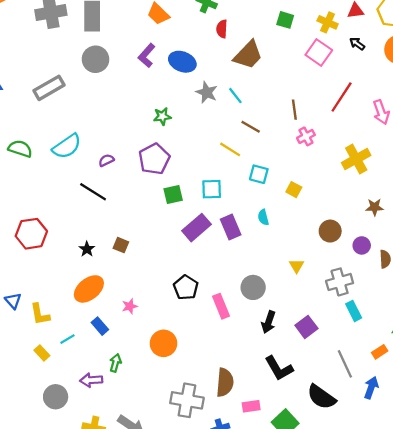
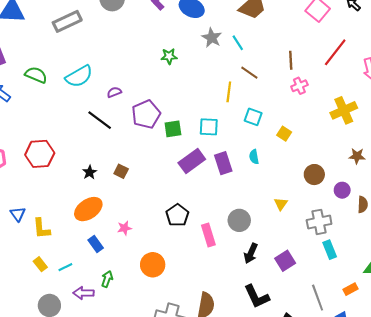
yellow line: (230, 149) -> (229, 92), turned 60
purple pentagon: (154, 159) -> (146, 114), moved
cyan line: (67, 339) -> (65, 267), moved

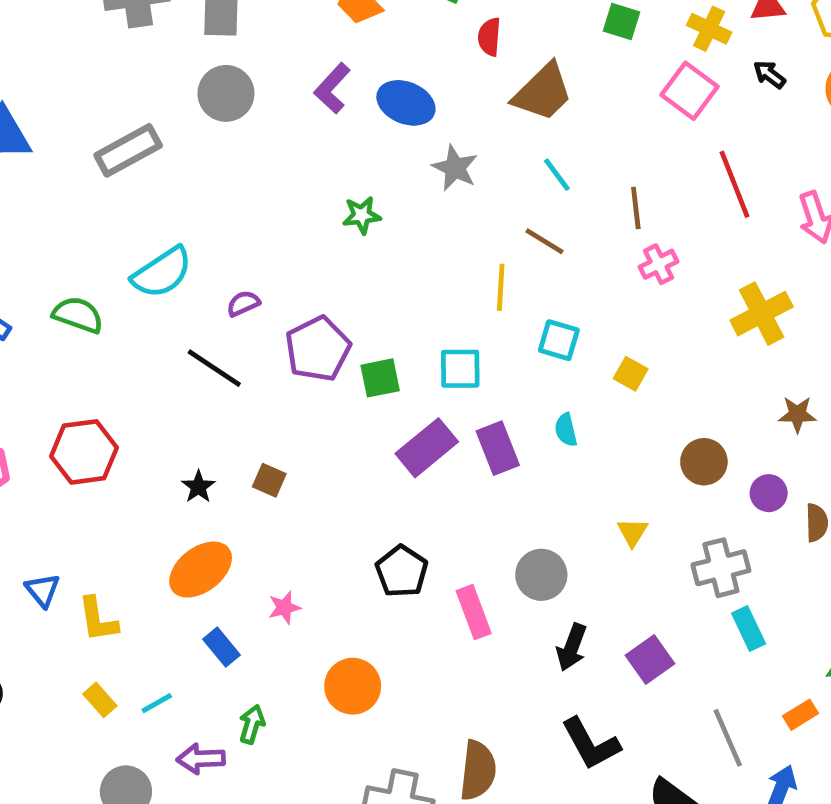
cyan line: (238, 43) -> (557, 175), moved
red line: (335, 52) -> (735, 184), turned -56
green semicircle: (36, 75) -> (78, 315), moved

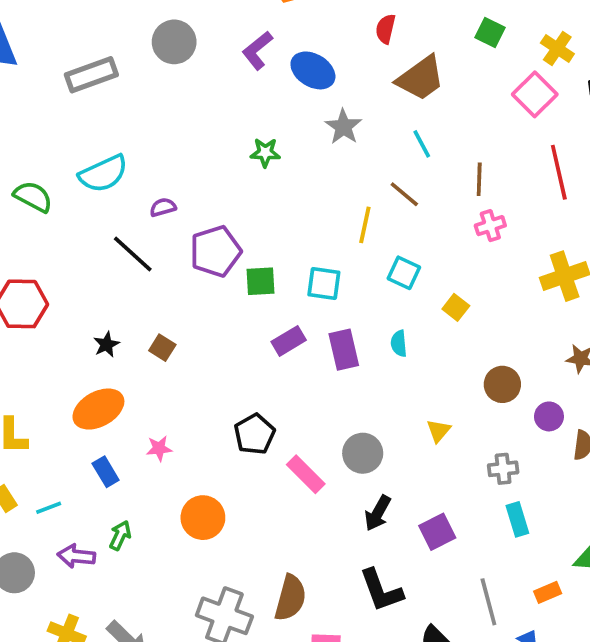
purple rectangle: (427, 448) -> (289, 341), size x0.7
gray cross: (721, 568) -> (503, 469), size x0.7
pink rectangle: (474, 612) -> (306, 474), turned -33

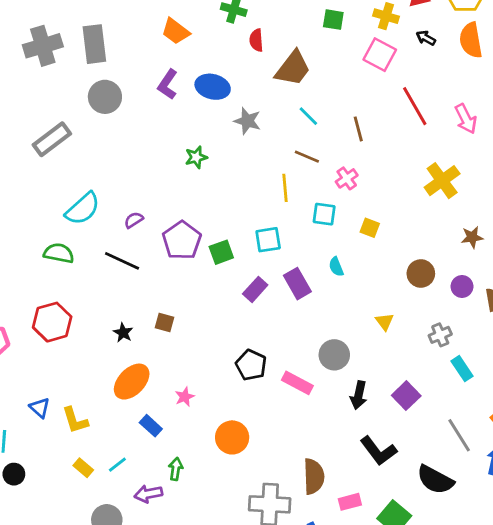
green semicircle: (33, 197) -> (59, 253), moved
pink cross: (490, 226) -> (347, 178), moved

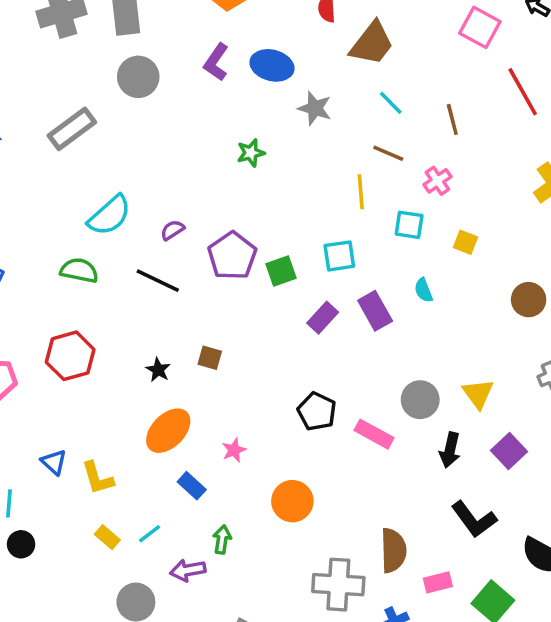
yellow triangle: (385, 322) -> (478, 394), moved, size x1.4

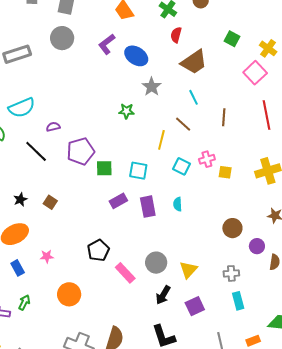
green star: (251, 153) -> (126, 111), moved
pink cross: (437, 181) -> (207, 159), moved
yellow square: (466, 242) -> (225, 172), moved, turned -32

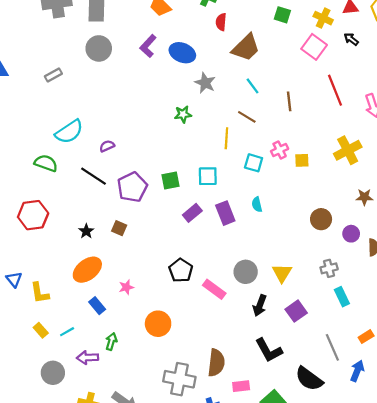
gray rectangle: (17, 54) -> (53, 75), size x0.6
purple pentagon: (81, 151) -> (132, 187), moved

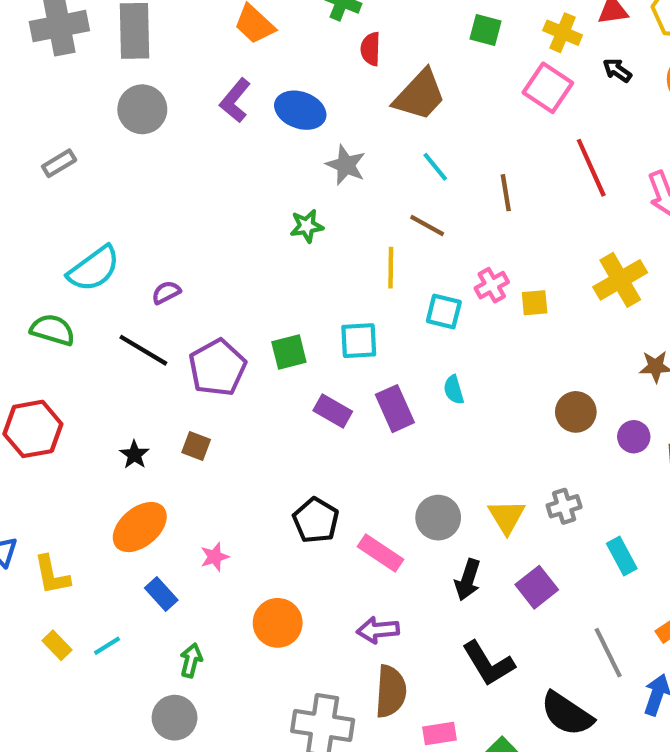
purple rectangle: (192, 213) -> (333, 411), turned 72
gray cross: (329, 268) -> (564, 506), moved
purple arrow: (88, 358) -> (378, 630), moved
gray circle: (53, 373) -> (175, 718), moved

